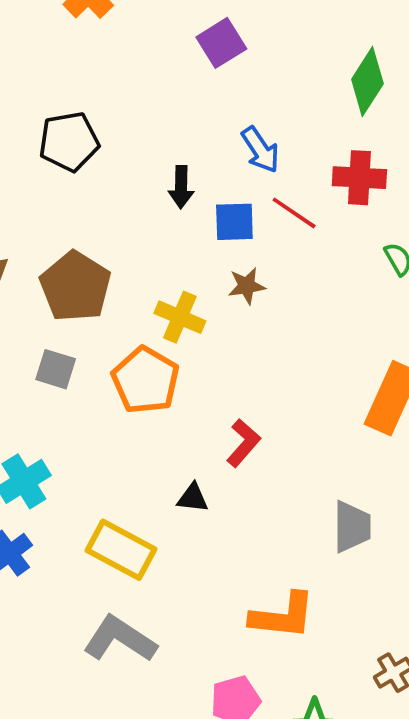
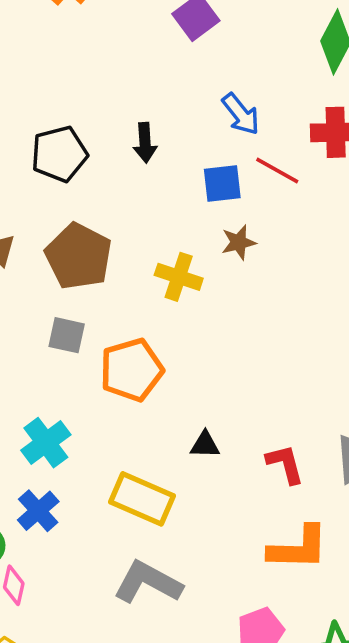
black pentagon: (69, 142) -> (59, 154), moved
black arrow: (181, 187) -> (145, 143), moved
orange pentagon: (145, 380) -> (132, 370), moved, turned 30
red L-shape: (243, 443) -> (285, 464), moved, turned -51

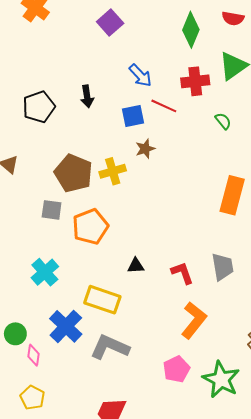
brown pentagon: (79, 256) -> (73, 173), moved
yellow cross: (179, 277) -> (113, 171), turned -30
blue cross: (38, 511) -> (66, 326), moved, size x1.4
orange L-shape: (298, 548) -> (194, 320), turned -48

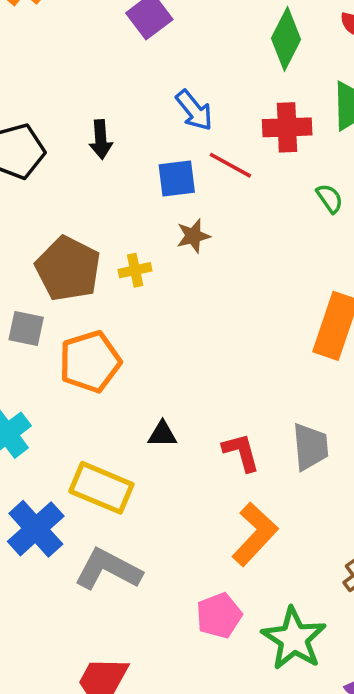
yellow cross: (113, 171) -> (135, 270), size x0.7

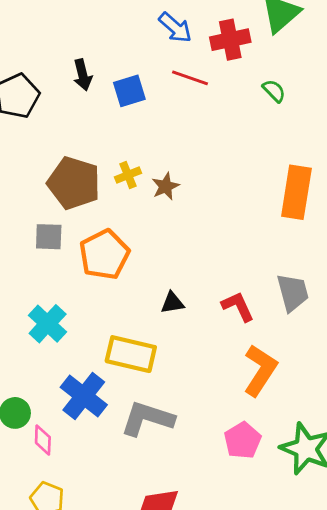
blue arrow: (194, 110) -> (175, 28), moved
blue square: (177, 178) -> (129, 91), moved
brown star: (193, 236) -> (166, 186), moved

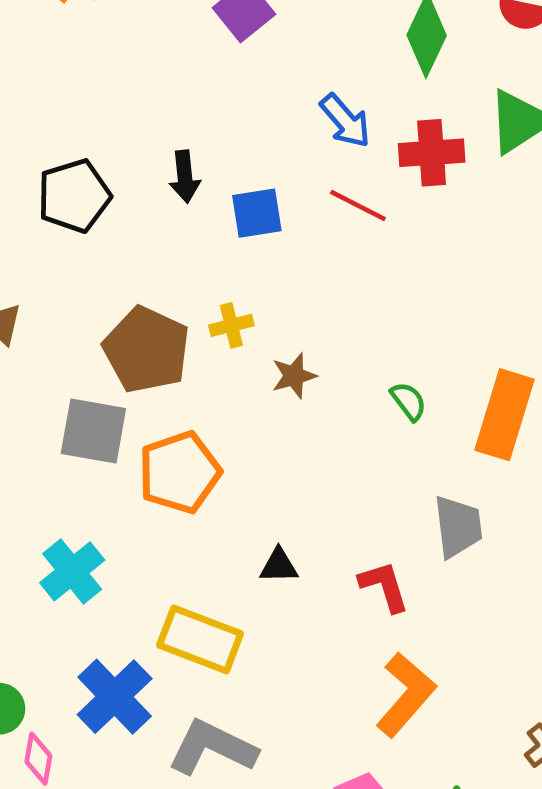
green semicircle: (274, 91) -> (409, 401), moved
yellow cross: (128, 175) -> (231, 325), moved
gray square: (49, 237) -> (93, 431), size x1.4
gray trapezoid: (293, 293) -> (458, 527), moved

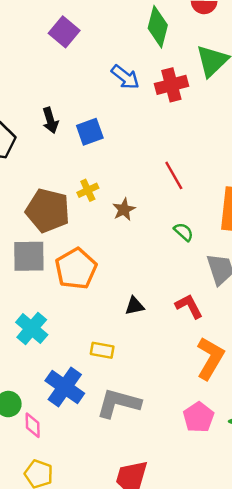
red line: (358, 206) -> (174, 175), moved, turned 44
green semicircle: (409, 401) -> (184, 232), moved
yellow rectangle: (200, 639) -> (102, 350), size x0.6

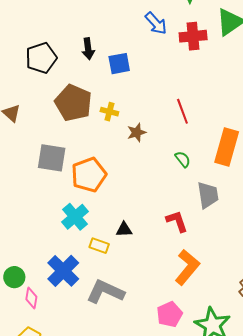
yellow cross: (88, 190) -> (109, 112), turned 30
brown pentagon: (48, 211) -> (73, 103), moved
black triangle: (134, 306) -> (124, 230), moved
cyan cross: (32, 328) -> (75, 217), moved

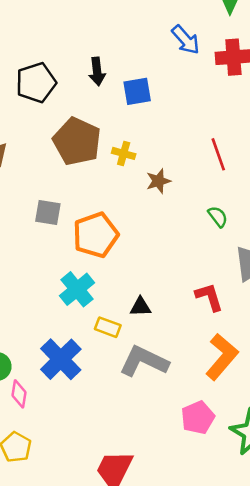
gray square: (52, 158) -> (48, 213), size x0.7
gray L-shape: (105, 292) -> (144, 361), moved

